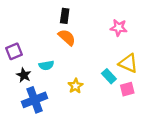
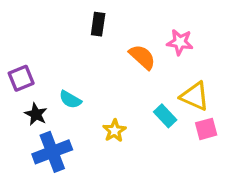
orange semicircle: (67, 37) -> (142, 57), moved
cyan semicircle: (46, 65) -> (70, 99), turned 40
pink square: (127, 89) -> (206, 129), moved

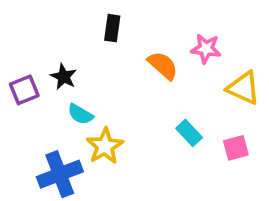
yellow triangle: (195, 96) -> (243, 88), moved
black star: (36, 114) -> (64, 77), moved
yellow star: (114, 131) -> (105, 146), moved, size x1.4

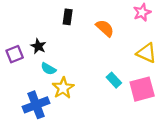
pink star: (206, 49) -> (142, 12), moved, turned -30
orange semicircle: (163, 66) -> (105, 28), moved
pink square: (236, 148) -> (142, 89), size x1.6

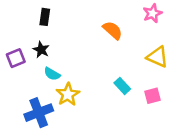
black rectangle: (68, 17) -> (45, 17), moved
pink square: (142, 89) -> (153, 96), size x0.6

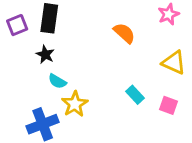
black rectangle: (45, 17) -> (49, 18), size x1.5
purple square: (16, 58) -> (17, 25), moved
pink square: (153, 96) -> (169, 105), turned 35

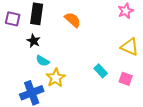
purple square: (17, 25) -> (13, 19), turned 35
orange semicircle: (124, 33) -> (73, 20), moved

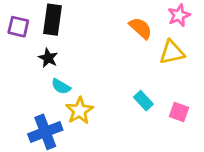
orange semicircle: (73, 20) -> (141, 28), moved
yellow triangle: (130, 47) -> (172, 52), moved, turned -36

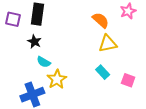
yellow triangle: (172, 52) -> (108, 44), moved

